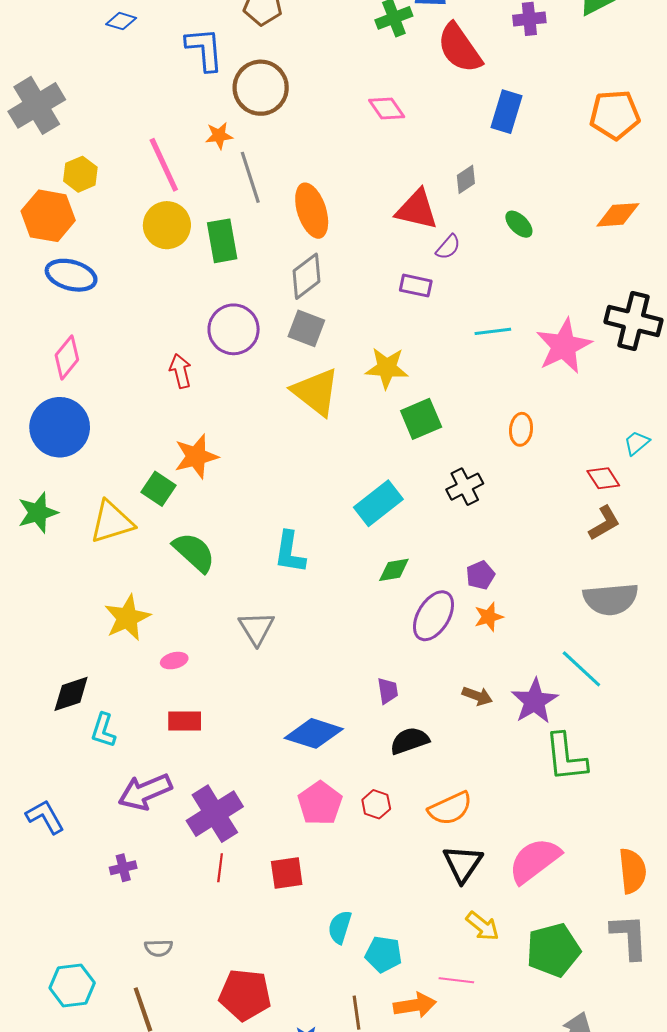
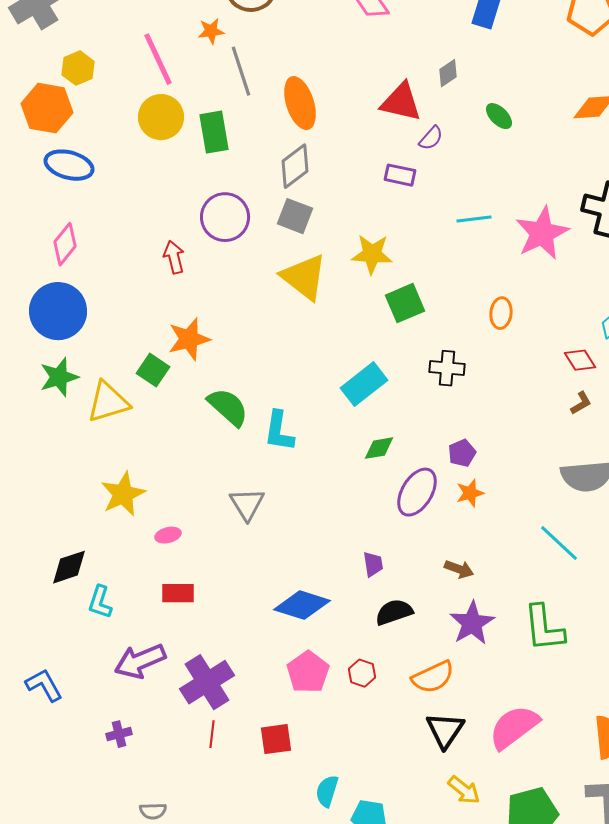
black cross: (465, 487) -> (447, 368), turned 32
green star: (38, 513) -> (59, 377), moved
brown L-shape: (604, 523) -> (581, 403), size x0.7
green semicircle: (194, 552) -> (228, 407), moved
purple star: (535, 701) -> (472, 623), moved

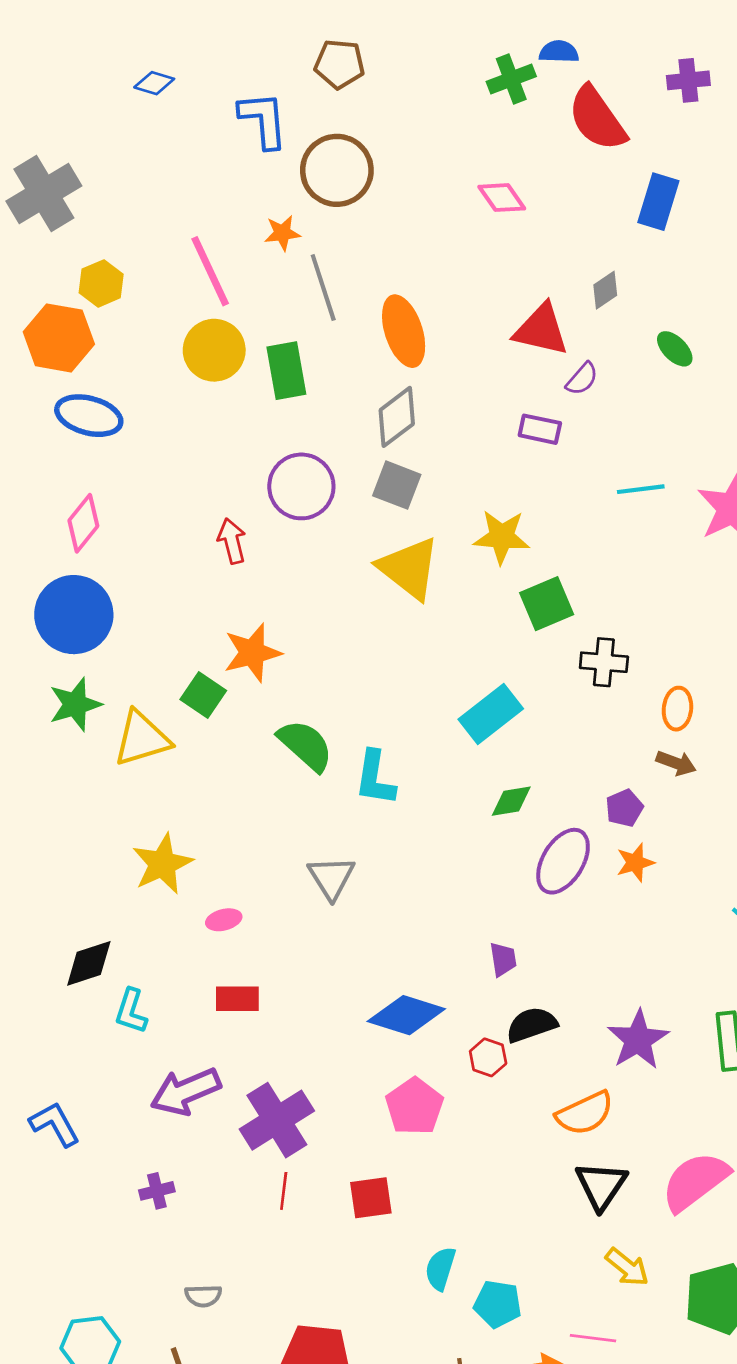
orange ellipse: (501, 313) -> (677, 709), moved
black cross: (447, 368) -> (604, 662), moved
brown arrow: (459, 569) -> (676, 763), moved
red hexagon: (362, 673) -> (488, 1057), moved

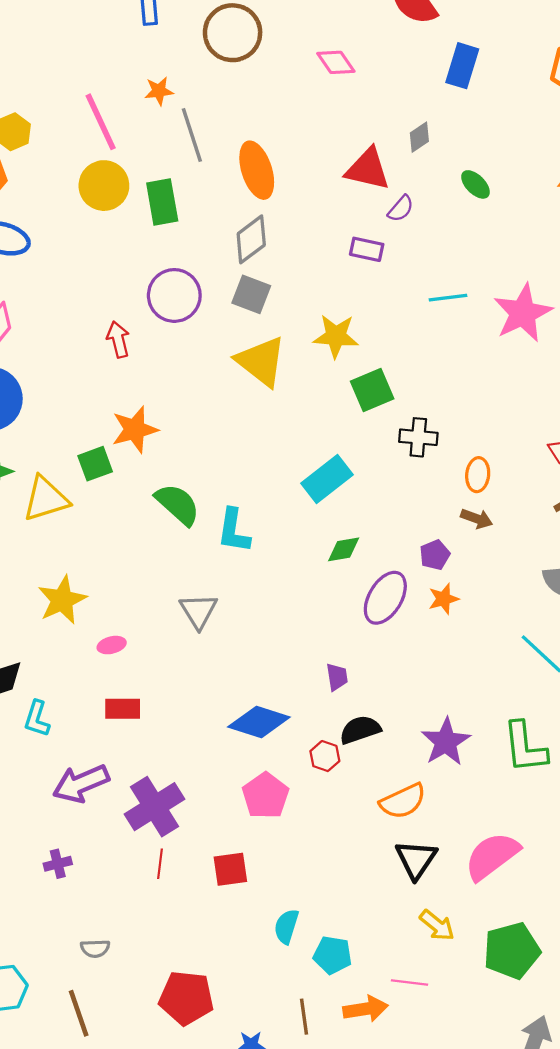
brown circle: (337, 170) -> (233, 33), moved
green square: (203, 695) -> (95, 464), turned 36

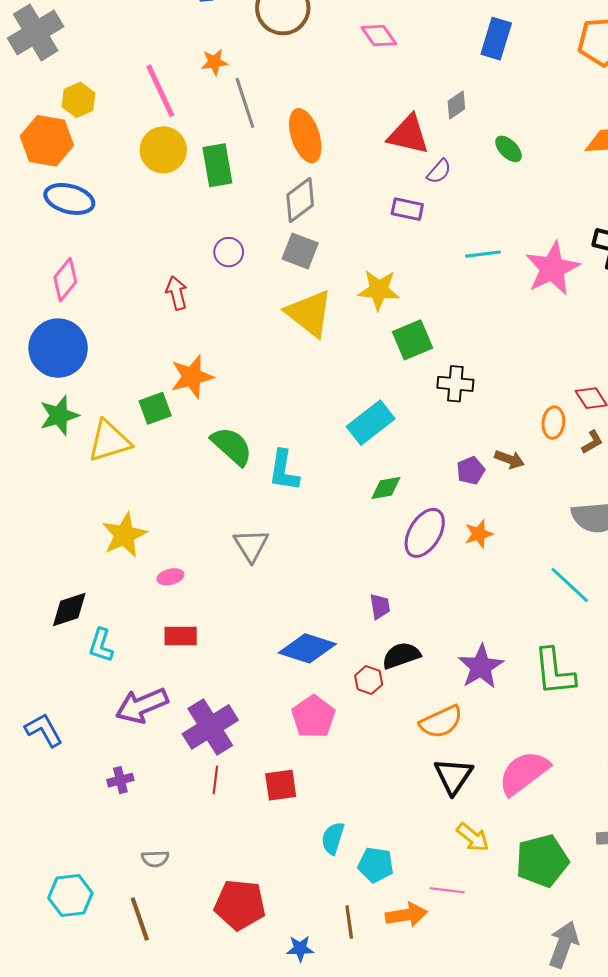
purple circle: (174, 295) -> (229, 252), size x0.6
orange ellipse: (478, 475) -> (553, 423), moved
purple pentagon: (435, 555) -> (471, 471), moved

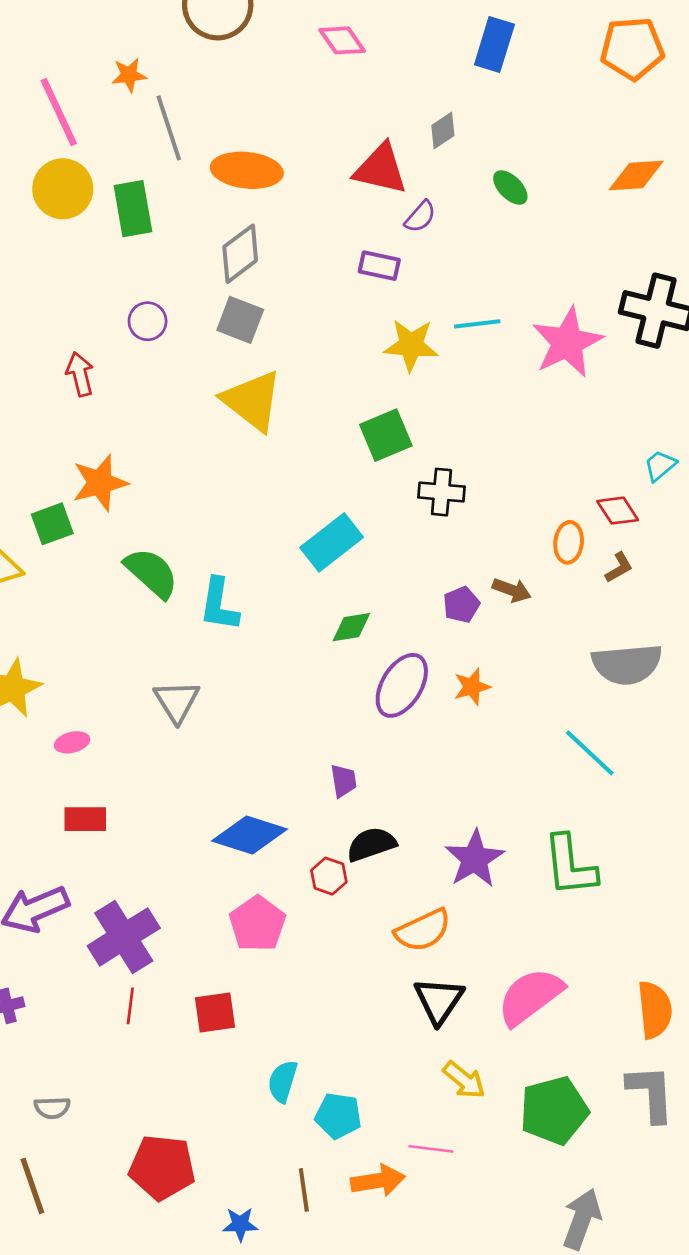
orange ellipse: (305, 136) -> (247, 170), turned -66
yellow star: (379, 290) -> (411, 345), moved

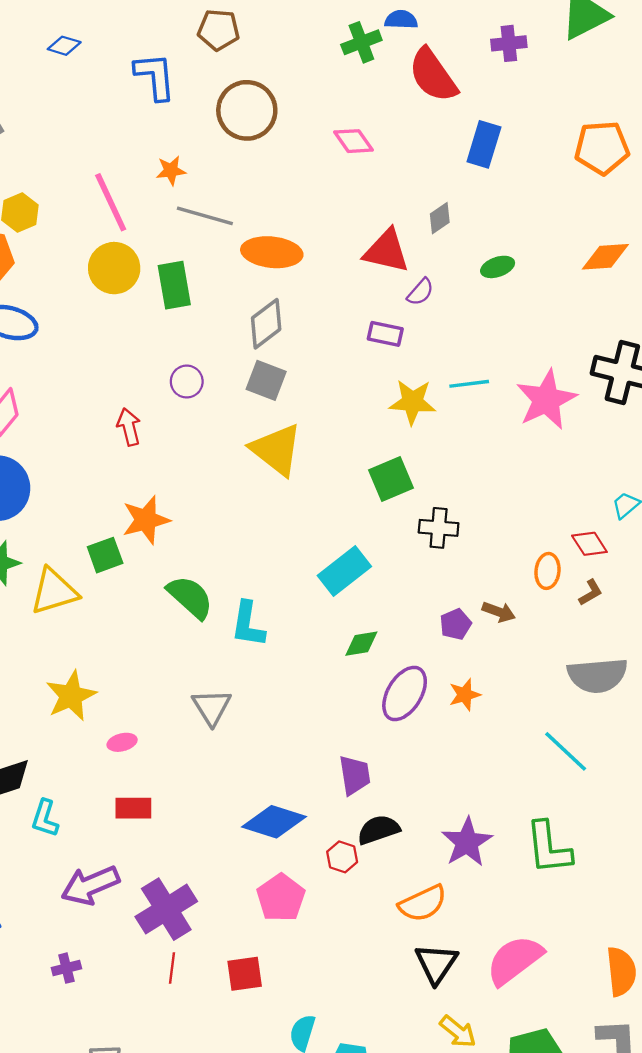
gray line: (169, 128) -> (205, 216), turned -56
green ellipse: (510, 187) -> (498, 267), turned -64
purple trapezoid: (344, 781) -> (355, 775), size x1.4

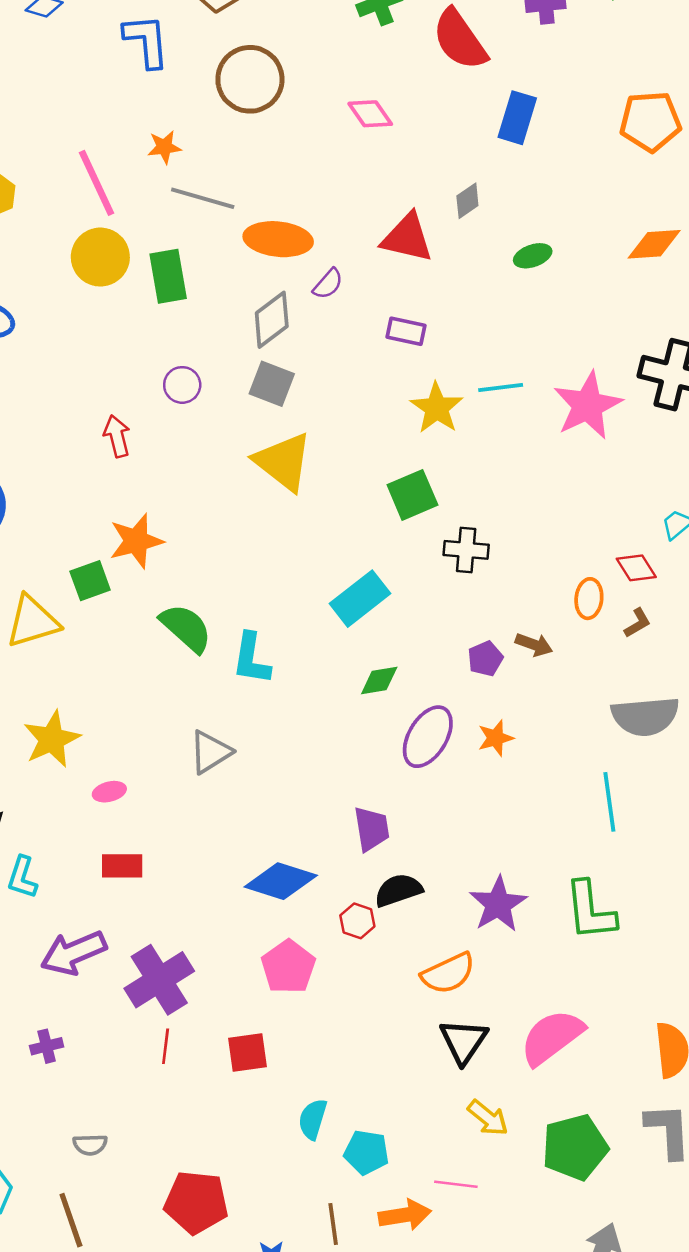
purple semicircle: (420, 292) -> (328, 284), moved
yellow star: (412, 402) -> (437, 408), turned 30
gray triangle: (212, 707) -> (210, 752), turned 30
cyan line: (566, 751) -> (609, 802), turned 39

